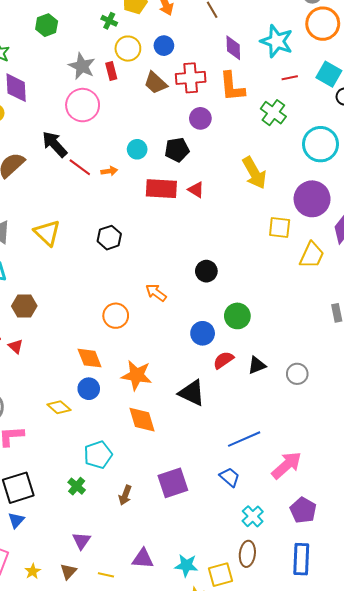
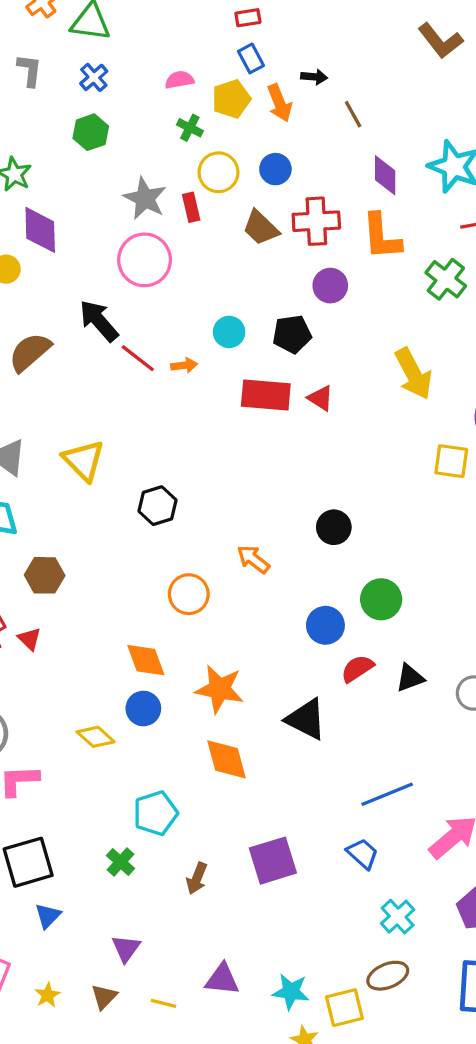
black hexagon: (109, 238) -> (158, 506), moved
blue triangle: (16, 520) -> (48, 916), moved
brown ellipse: (247, 554) -> (388, 976), turned 60

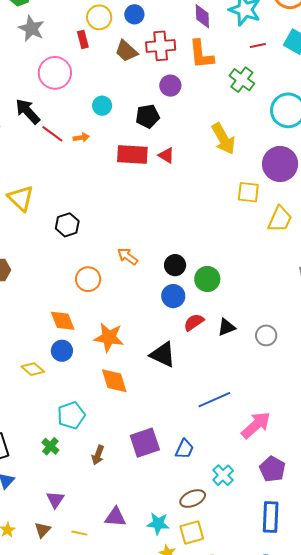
gray star: (145, 198) -> (31, 28), moved
cyan circle: (229, 332) -> (102, 106), moved
black circle: (334, 527) -> (175, 265), moved
blue trapezoid: (363, 854) -> (184, 449), moved, turned 75
brown ellipse: (388, 976) -> (193, 499), moved

